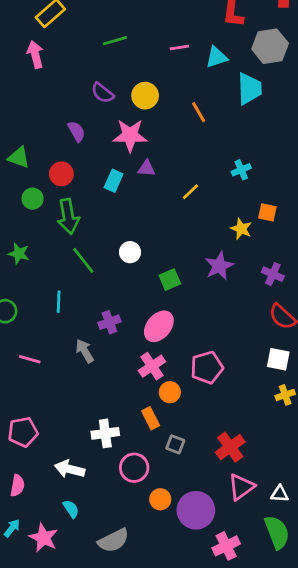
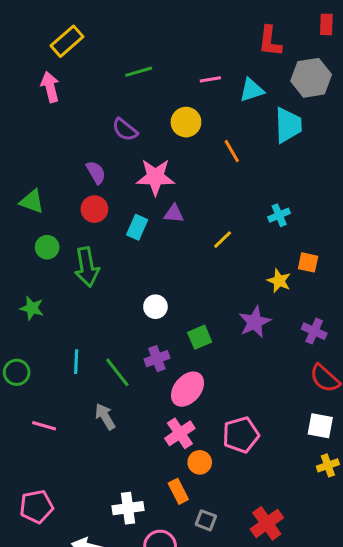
yellow circle: (145, 96) -> (186, 122), moved
red circle: (61, 174) -> (94, 209), moved
green line: (83, 260) -> (117, 372), moved
purple cross: (109, 322) -> (157, 359), moved

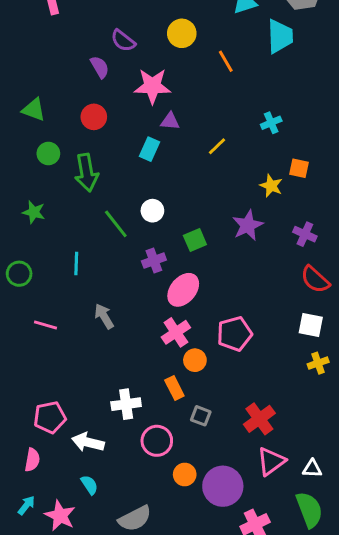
purple semicircle: (96, 172) -> (100, 67), moved
cyan rectangle: (137, 227) -> (150, 149), moved
green line: (117, 372) -> (116, 224), moved
pink pentagon: (36, 507) -> (50, 417), moved

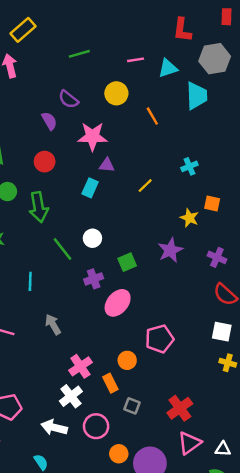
pink cross: (176, 332) -> (80, 366), moved
yellow cross: (318, 363) -> (228, 363), turned 35
white cross: (126, 404) -> (71, 396), turned -30
white arrow: (88, 442) -> (54, 427), moved

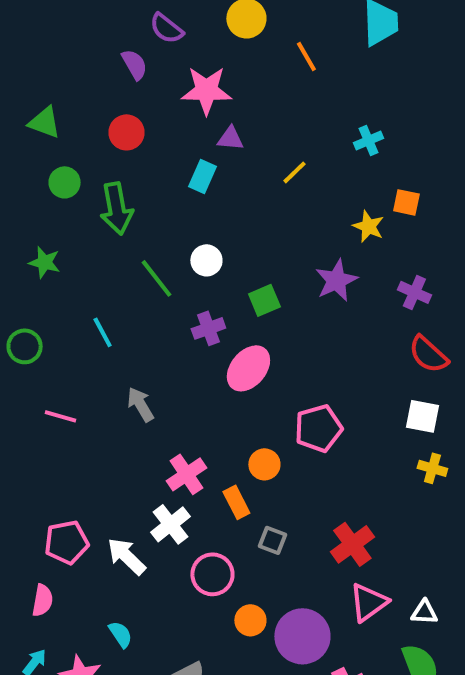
cyan line: (30, 281) -> (103, 332), turned -30
white arrow: (54, 427) -> (127, 556), moved, turned 30

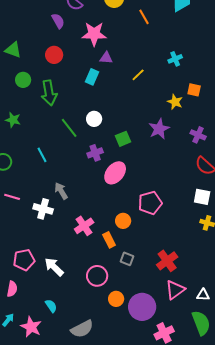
pink line: (61, 416) -> (12, 197), moved
white cross: (170, 524) -> (43, 209), moved, turned -36

